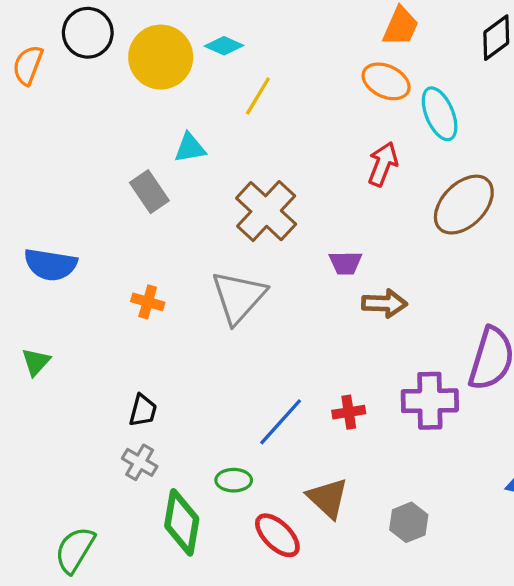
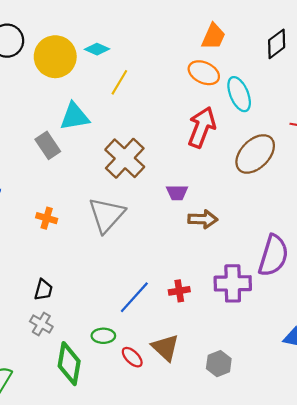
cyan triangle: (190, 148) -> (74, 117), size x1.4
red arrow: (383, 164) -> (202, 127), size x1.4
red ellipse: (277, 535) -> (132, 357), moved, size x0.7

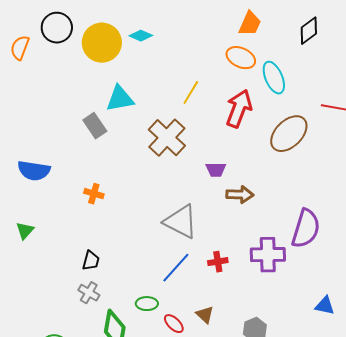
yellow line: (119, 82) -> (191, 93), moved
gray triangle: (107, 215) -> (181, 222), moved, turned -45
brown triangle: (165, 348) -> (205, 315), size x0.7

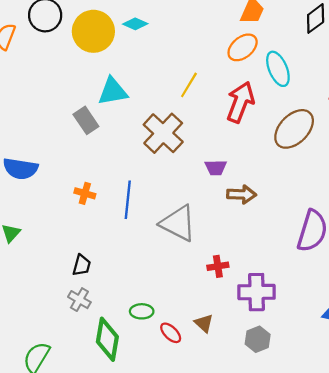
orange ellipse: (241, 58) -> (243, 47), turned -64
purple cross: (268, 255) -> (256, 292), moved
blue line: (176, 268) -> (128, 200), moved, turned -36

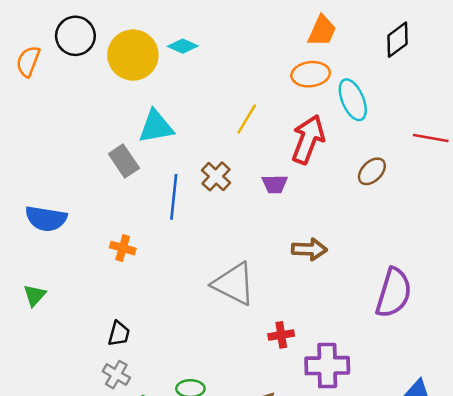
orange ellipse: (243, 47) -> (311, 74), turned 32
brown ellipse: (294, 129) -> (372, 171), size x0.6
brown cross: (163, 133) -> (216, 176), size x0.6
purple trapezoid: (216, 168) -> (275, 184), moved
blue line: (128, 200) -> (174, 197), moved

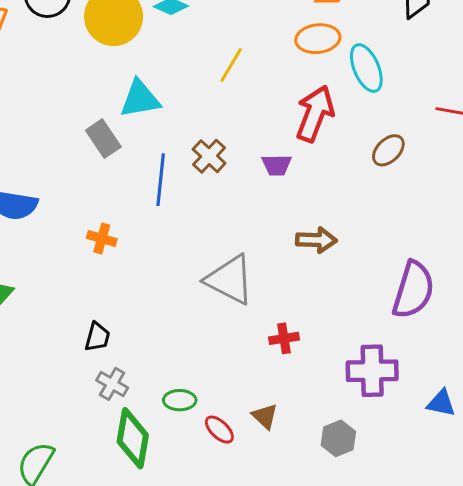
yellow line: (247, 119) -> (231, 65), moved
purple cross: (327, 366) -> (372, 371), moved
gray cross: (116, 375) -> (112, 384), moved

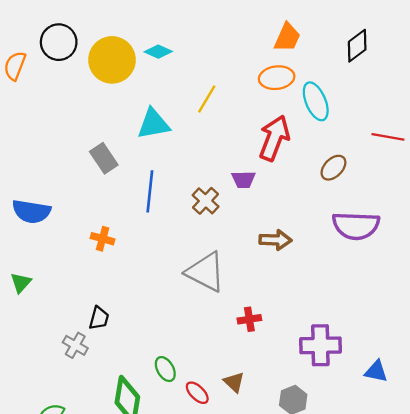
cyan triangle: (140, 99) -> (153, 124), moved
brown cross: (209, 156) -> (206, 201), moved
purple semicircle: (413, 290) -> (356, 226), moved, turned 75
gray cross: (112, 384) -> (75, 345), moved
green ellipse: (180, 400) -> (165, 369), turned 60

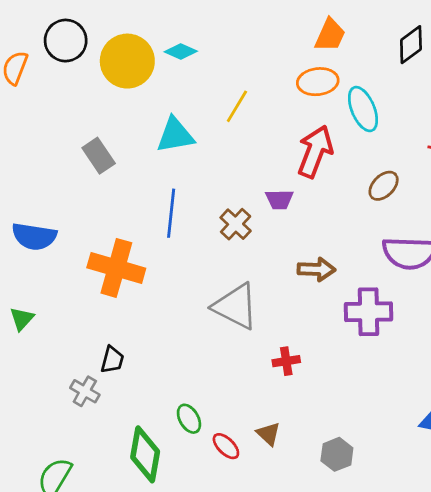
gray rectangle: (104, 158) -> (99, 156), moved
orange cross: (103, 239) -> (116, 268), size x2.0
purple cross: (320, 345) -> (368, 312), moved

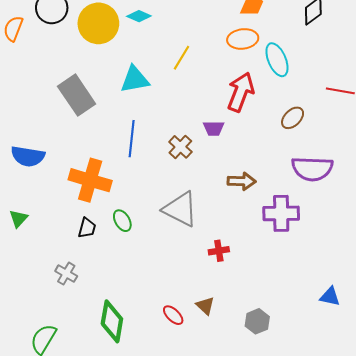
gray rectangle: (99, 156) -> (77, 95), size x1.5
black trapezoid: (112, 360) -> (87, 228), moved
green ellipse: (189, 419) -> (122, 221), moved

